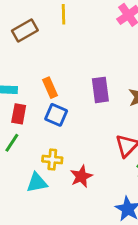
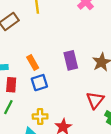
blue square: (56, 115) -> (39, 83), turned -35

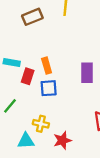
red rectangle: (11, 85) -> (28, 76), moved

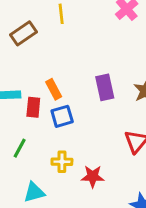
red star: (62, 140) -> (93, 176), turned 30
cyan triangle: (26, 141) -> (34, 192), moved

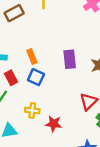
red rectangle: (33, 107) -> (11, 78), moved, turned -40
blue square: (62, 116) -> (36, 77), turned 35

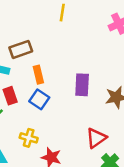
brown rectangle: (14, 13) -> (21, 49), moved

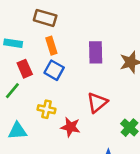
brown rectangle: (21, 49) -> (45, 18), moved, turned 40
red triangle: (96, 138) -> (97, 103), moved

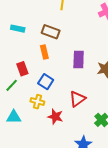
brown rectangle: (45, 18) -> (51, 32), moved
cyan rectangle: (13, 43) -> (18, 29), moved
blue square: (54, 70) -> (46, 82), moved

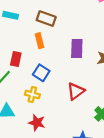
red rectangle: (22, 69) -> (16, 59), turned 32
red star: (55, 117) -> (37, 123), moved

